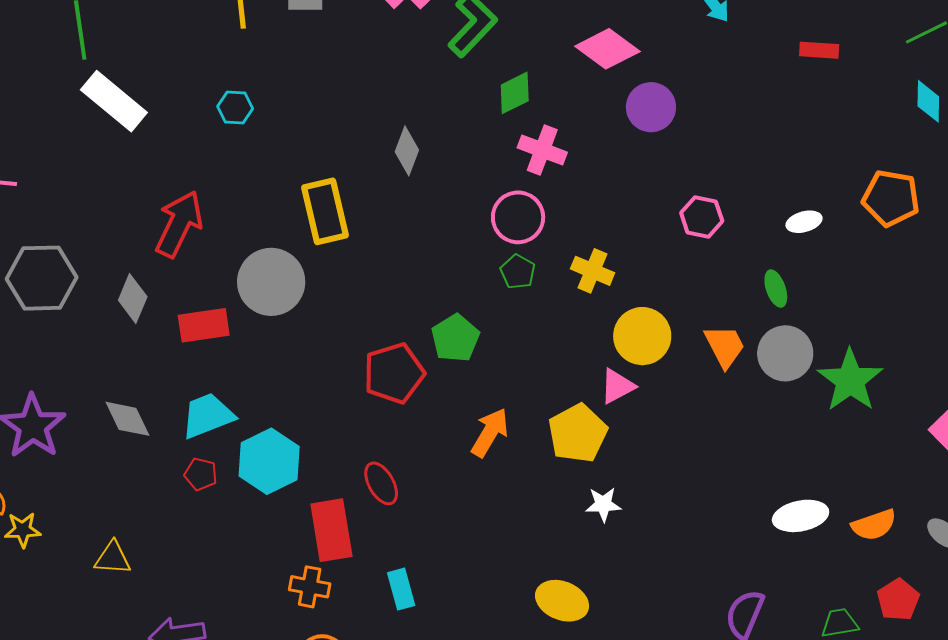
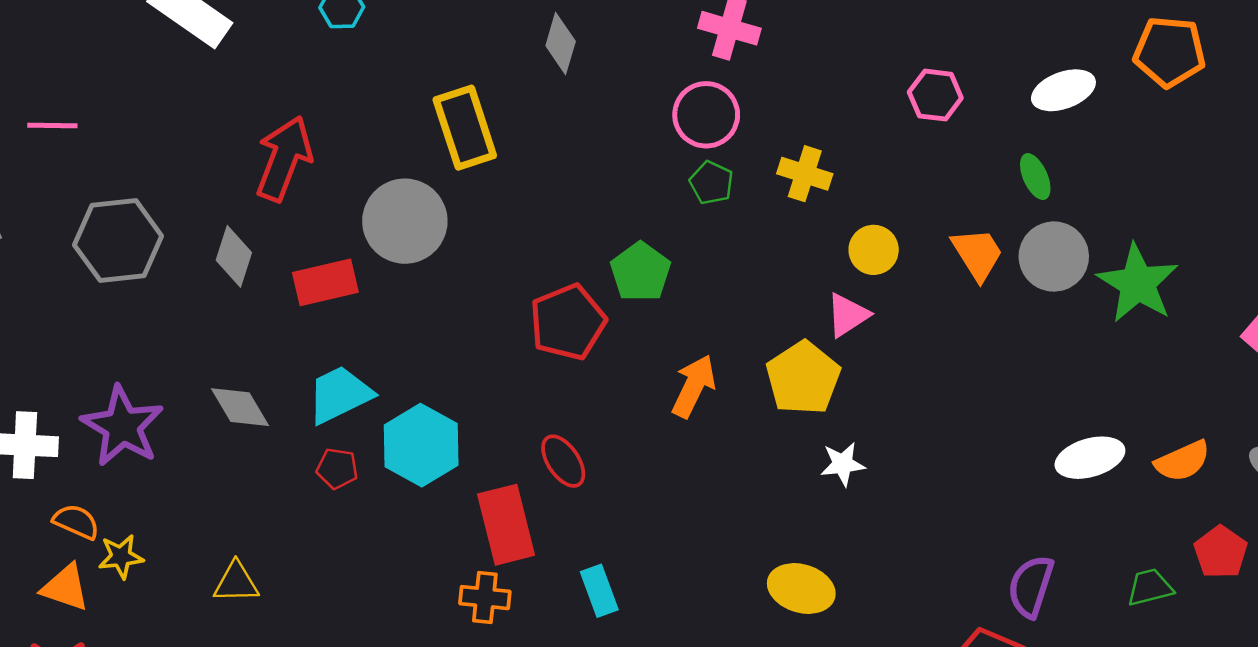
white ellipse: (804, 222) -> (1063, 90), size x1.4
yellow circle: (642, 336) -> (874, 250), size x0.7

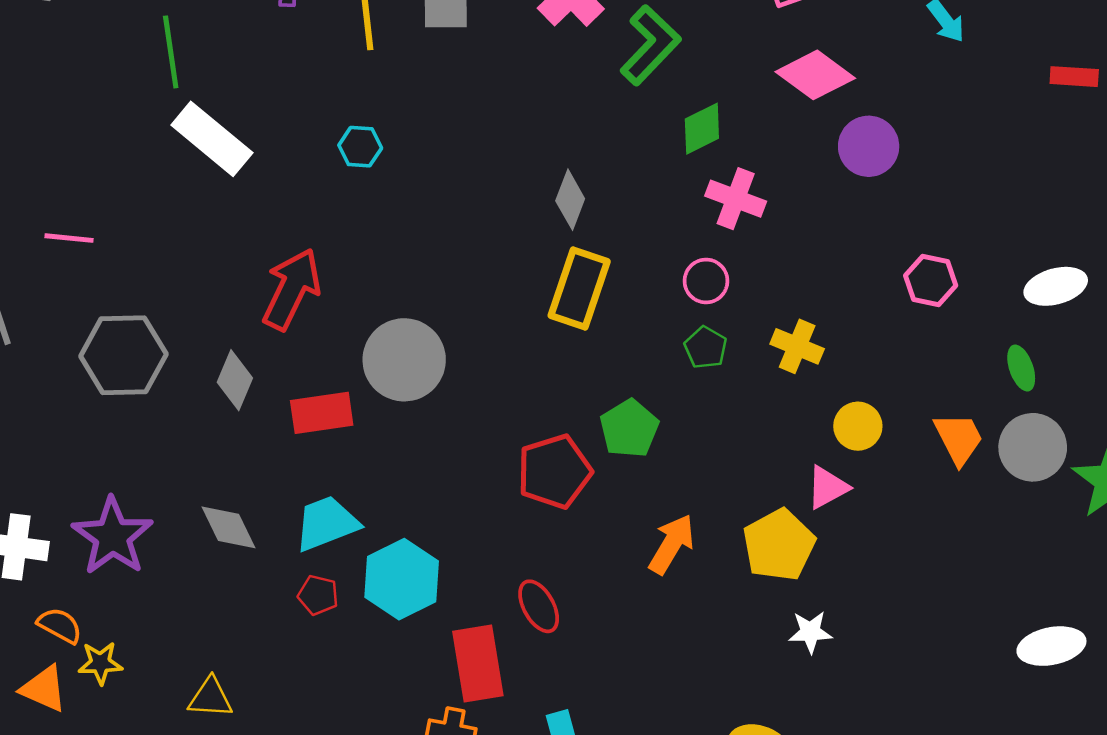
pink circle: (706, 115) -> (706, 281), size x0.7
yellow rectangle: (465, 128) -> (579, 289), moved, turned 32

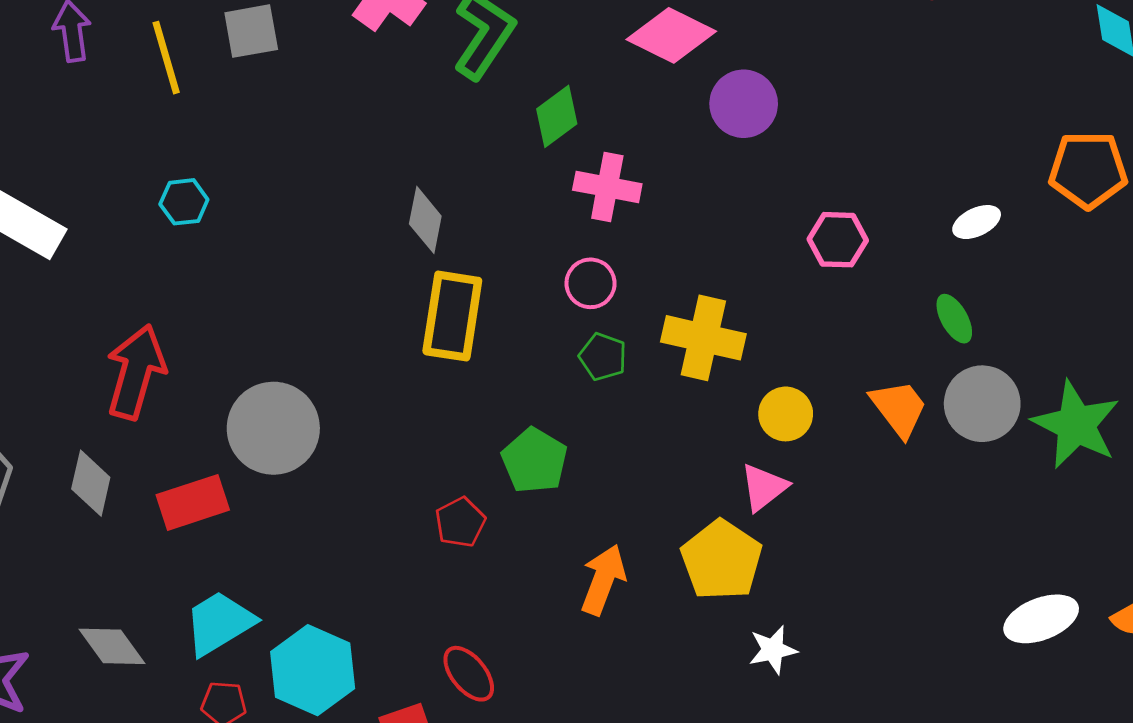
white ellipse: (1056, 286) -> (977, 222), size x0.7
yellow cross: (797, 346) -> (703, 338), size x1.4
red pentagon: (554, 471) -> (460, 522), size x0.6

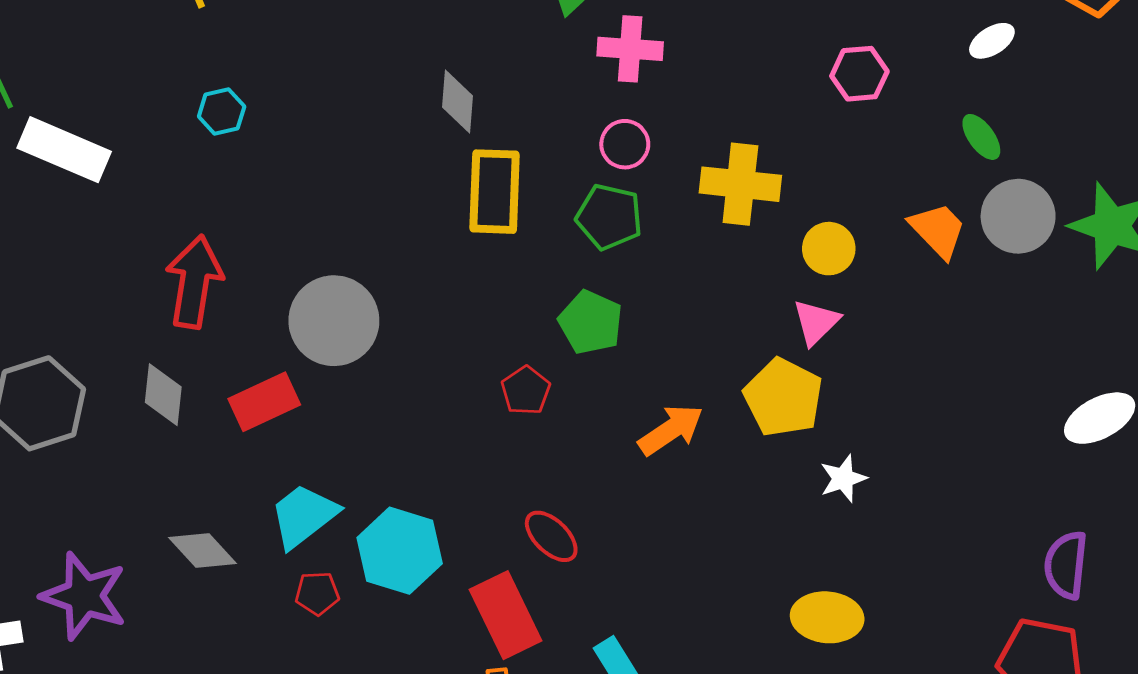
green pentagon: (603, 357) -> (609, 217), moved, size x1.4
orange arrow: (603, 580) -> (671, 430), turned 42

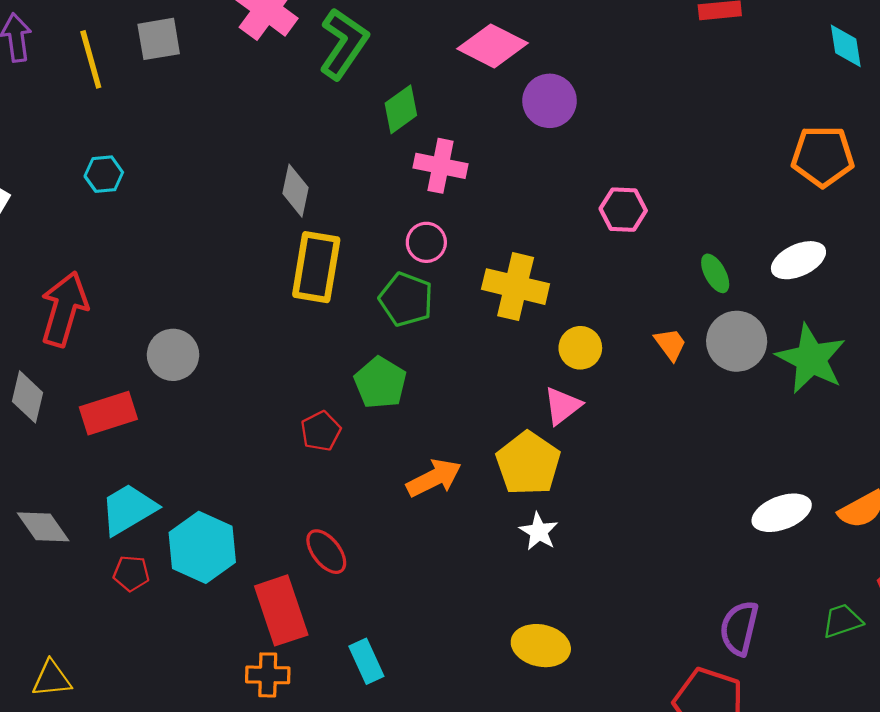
white ellipse: (992, 41) -> (798, 260), moved, size x1.4
orange trapezoid: (938, 230) -> (670, 344), size x0.7
gray circle: (334, 321) -> (173, 355), size x0.7
white star: (843, 478) -> (539, 532), moved, turned -30

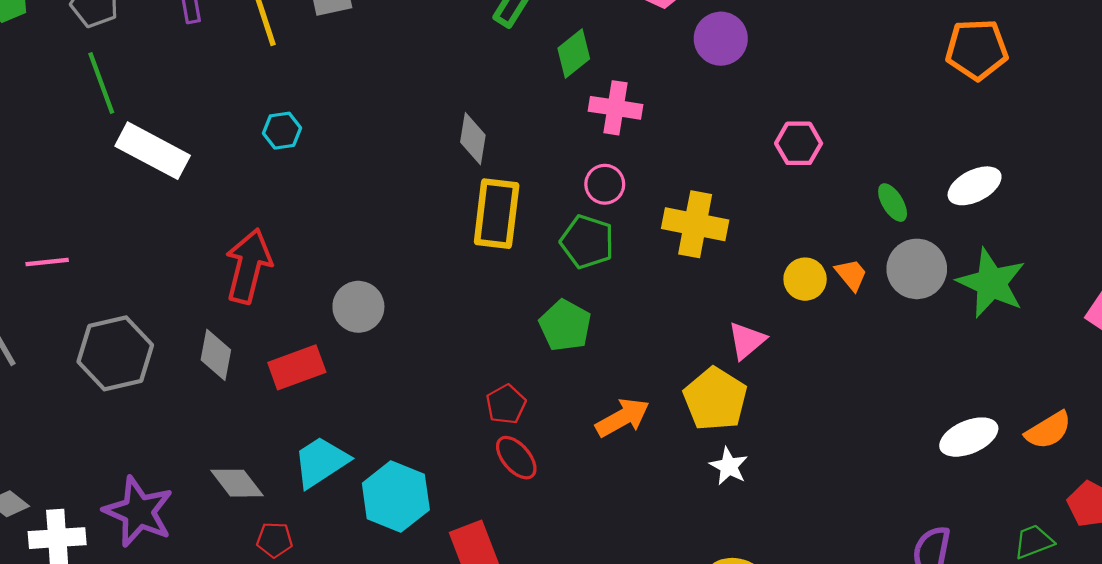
orange pentagon: (823, 156) -> (977, 49), moved
yellow circle: (580, 348) -> (805, 279), moved
red pentagon: (321, 431) -> (506, 404), moved
red ellipse: (326, 552) -> (516, 458), moved
red pentagon: (131, 573) -> (275, 540), moved

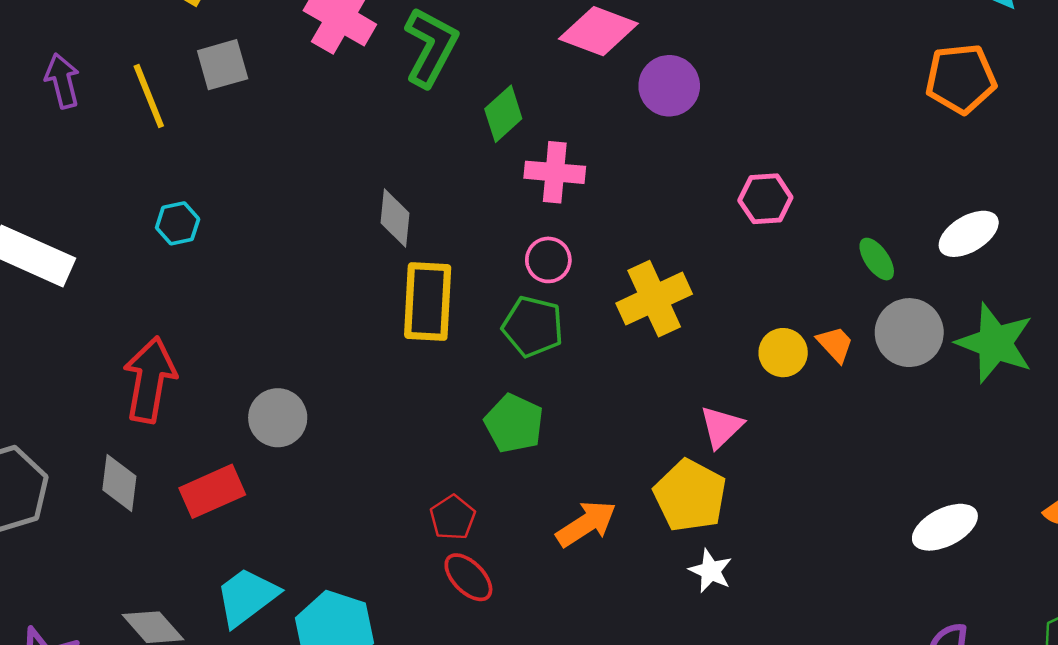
yellow cross: (695, 224) -> (654, 299), turned -32
white ellipse: (969, 437) -> (945, 527), moved

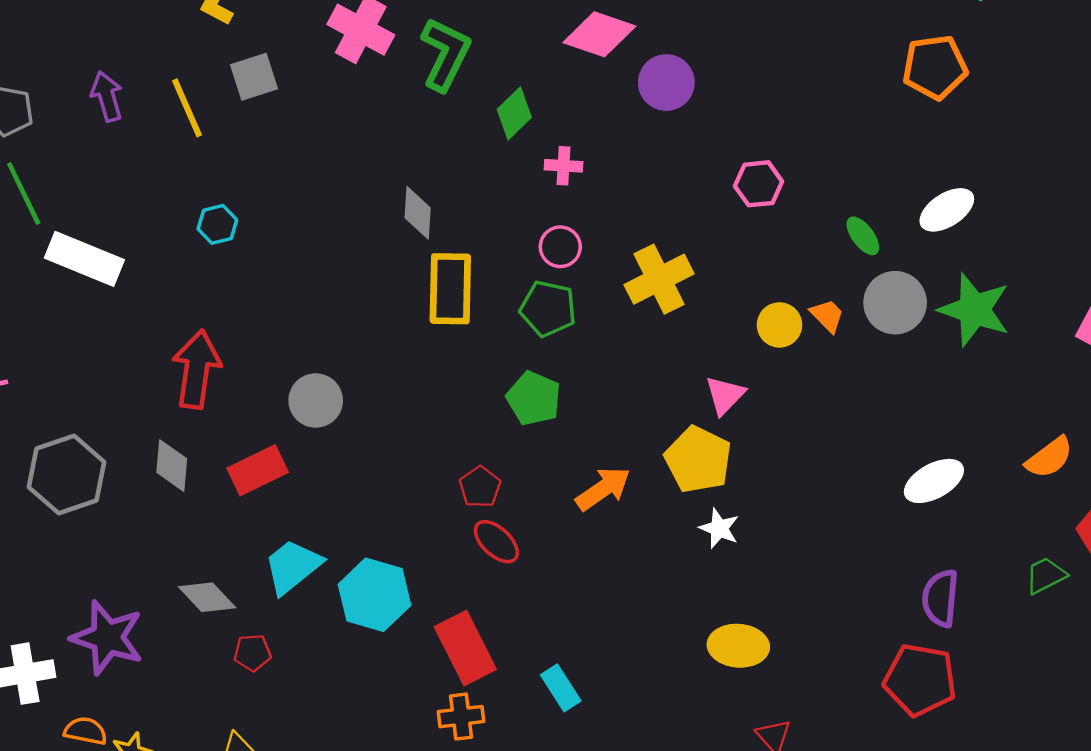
pink cross: (555, 172) -> (564, 166), size x0.7

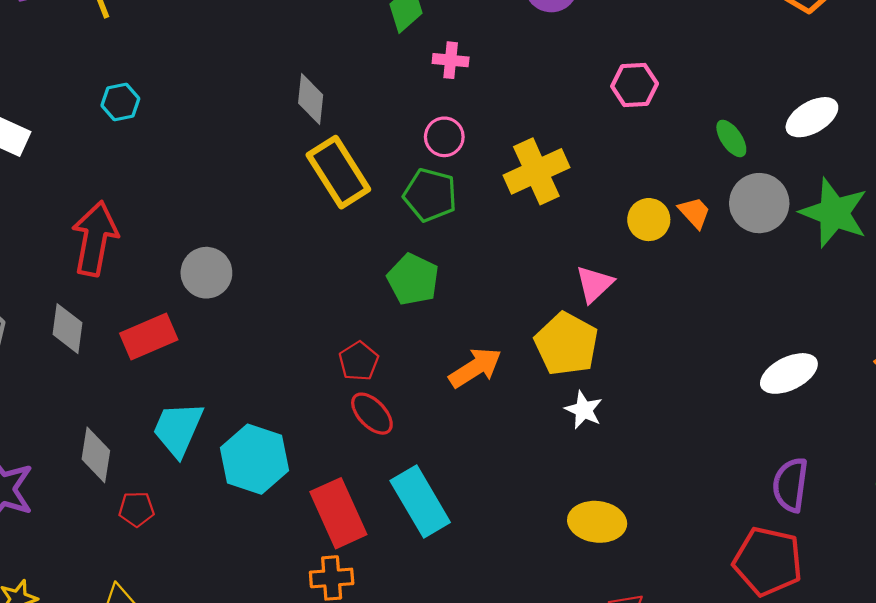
yellow rectangle: (450, 289) -> (338, 172), turned -36
cyan trapezoid: (293, 566) -> (178, 429), turned -30
gray diamond: (207, 597) -> (96, 455), turned 50
cyan rectangle: (561, 688) -> (420, 501), moved, size x1.6

